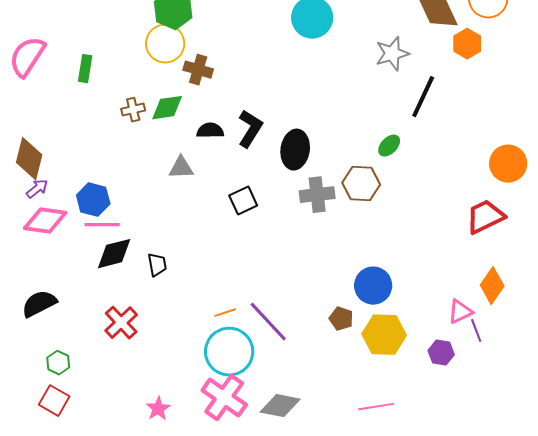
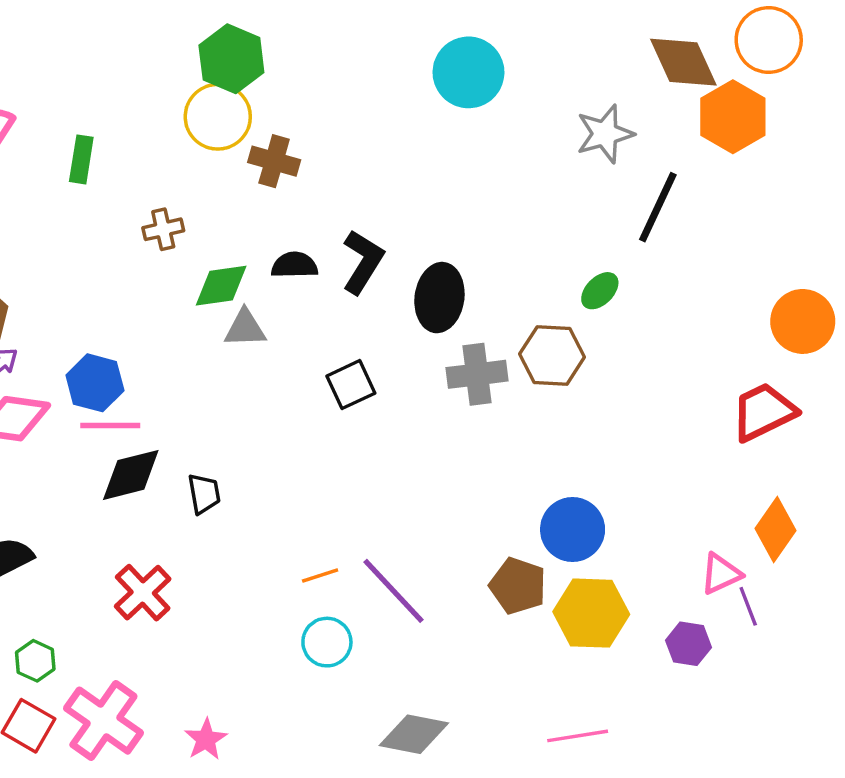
orange hexagon: (467, 44) -> (733, 117), size x1.4
green diamond: (167, 108) -> (221, 286), moved
brown pentagon: (341, 319) -> (518, 586), size x1.4
cyan circle: (229, 352) -> (327, 642), size x0.6
pink cross: (224, 398) -> (103, 721), moved

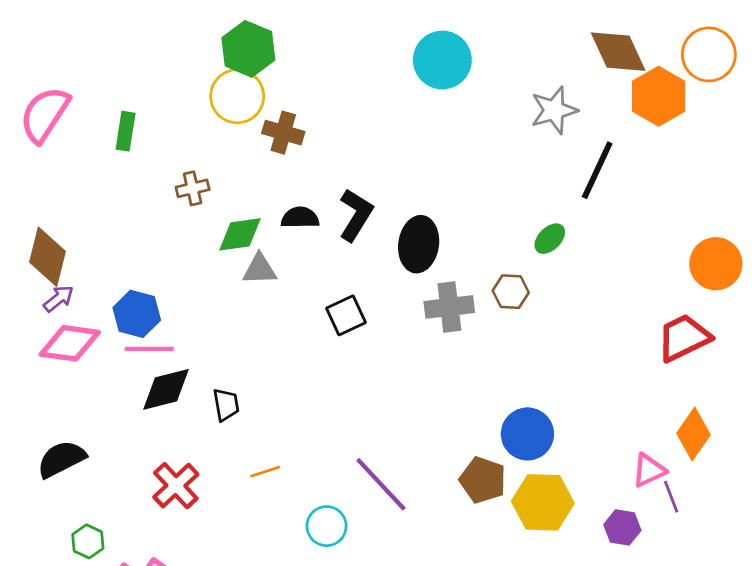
orange circle: (769, 40) -> (709, 54), moved
brown hexagon: (552, 356) -> (511, 292), size x0.7
orange line: (320, 576) -> (265, 472), moved

